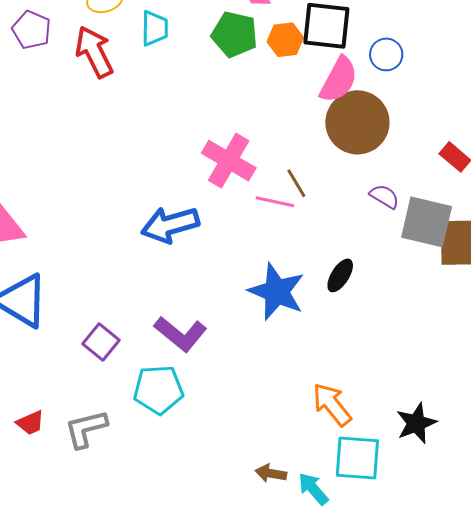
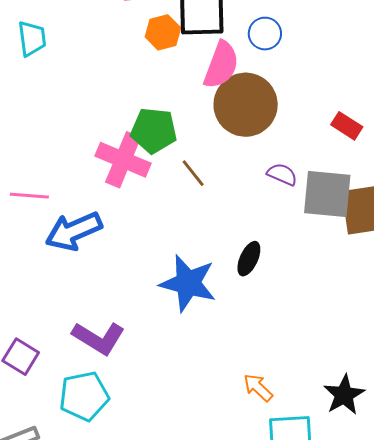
green pentagon: (235, 34) -> (154, 130), moved
pink line: (275, 202) -> (29, 196), moved
orange arrow: (332, 404) -> (258, 388), size x0.7

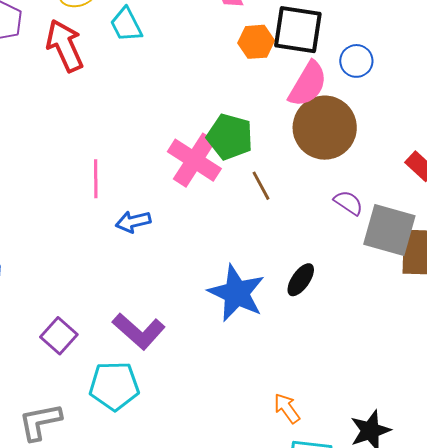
cyan trapezoid: (32, 39) -> (126, 25), turned 150
pink line: (29, 196) -> (96, 179), turned 75
blue arrow: (74, 231) -> (133, 222), size x0.6

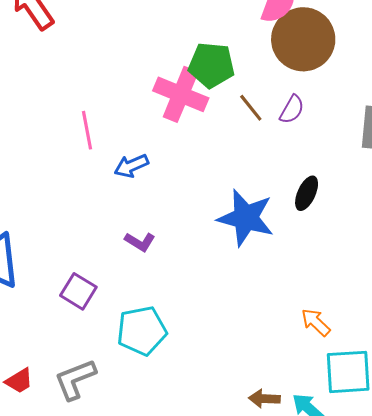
purple semicircle: (348, 203) -> (292, 109), moved, turned 96
purple L-shape: (139, 331) -> (140, 242), moved, size x0.6

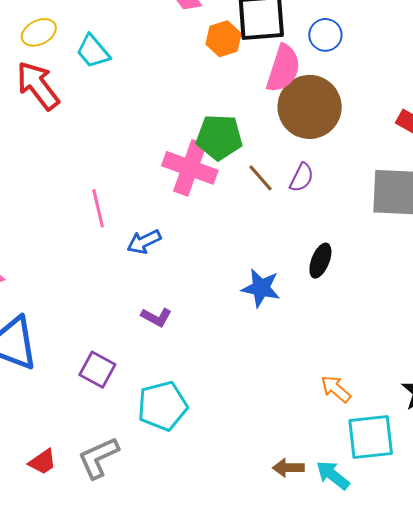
blue star: (246, 218) -> (261, 288), size x0.7

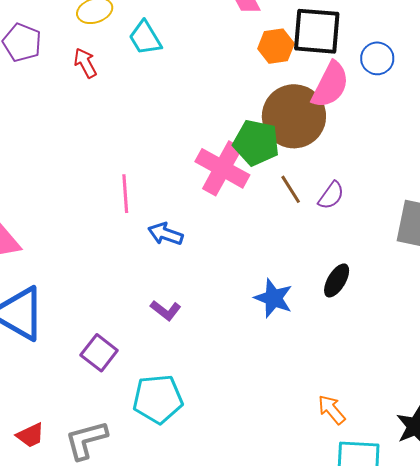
red arrow: (38, 86) -> (85, 63), size x0.6
brown circle: (310, 107) -> (294, 116), moved
blue arrow: (144, 242) -> (165, 234), turned 36

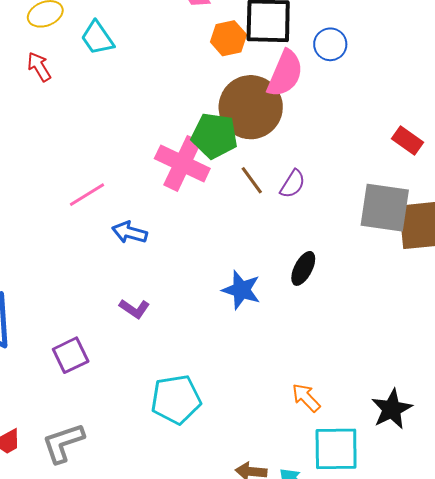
pink line: (125, 194) -> (87, 195), turned 66
purple square: (99, 353) -> (71, 355), turned 30
cyan pentagon: (158, 399) -> (176, 399), moved

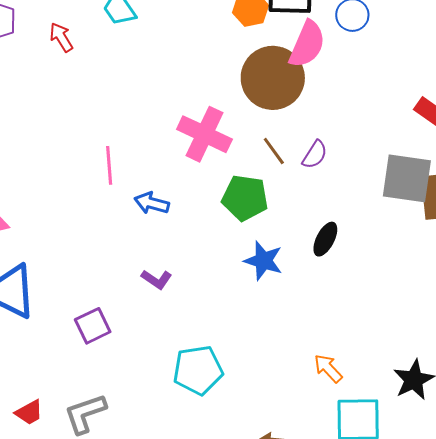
green pentagon: (215, 136) -> (245, 198), moved
pink line: (87, 195) -> (109, 165), turned -63

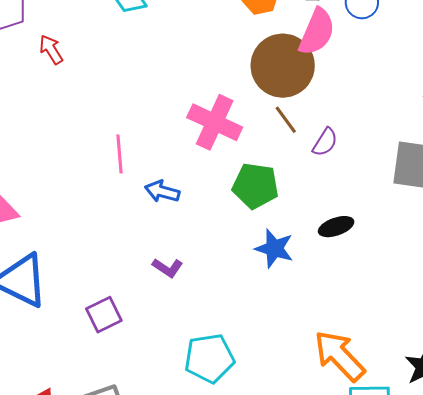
red arrow: (61, 37) -> (51, 50), moved
brown line: (274, 151) -> (286, 120), moved
black ellipse: (325, 239) -> (336, 227), turned 44
orange arrow: (328, 368) -> (340, 356), size x1.8

